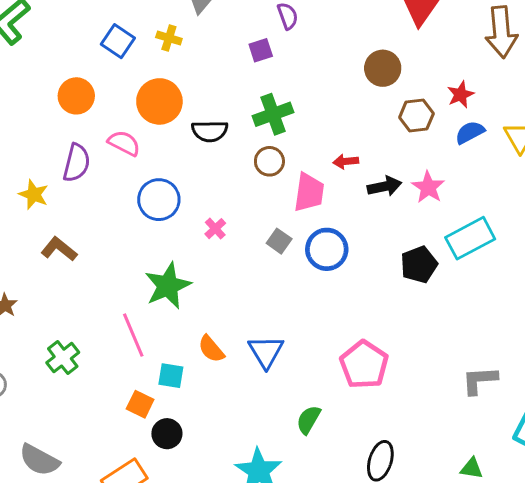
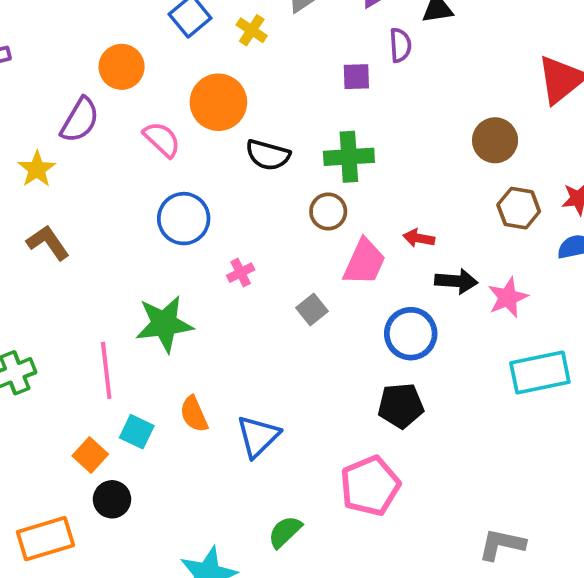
purple semicircle: (77, 163) -> (80, 120), moved
blue circle: (327, 249) -> (411, 334), moved
black pentagon: (419, 265) -> (401, 406), moved

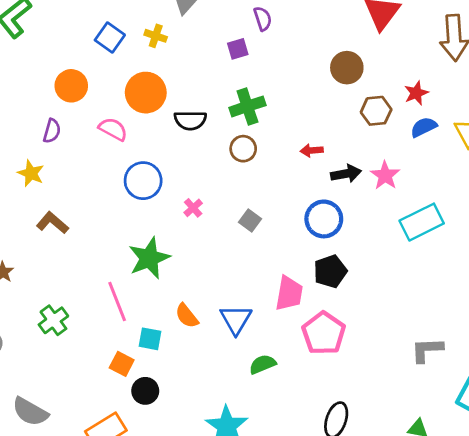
purple semicircle: (80, 120) -> (52, 131), size x0.7
pink trapezoid: (364, 262) -> (289, 293), moved
green semicircle: (285, 532) -> (263, 364), moved, turned 36

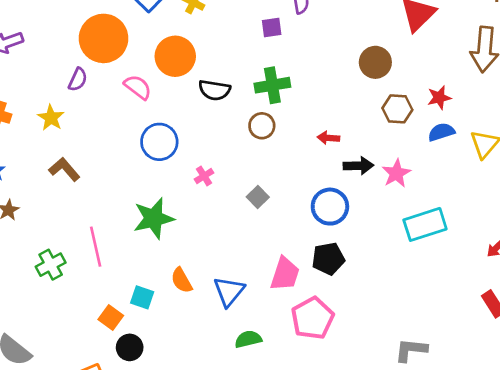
orange circle: (71, 86) -> (104, 38), size x1.5
pink line: (117, 302) -> (96, 247), moved

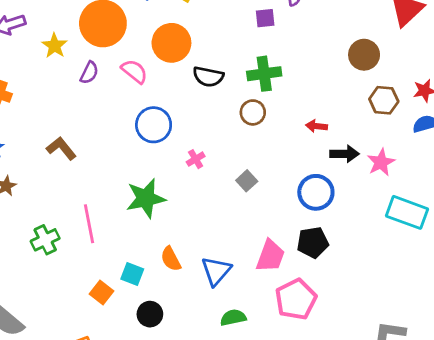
purple semicircle: (78, 79) -> (89, 73), moved
yellow star: (51, 118) -> (55, 46), moved
cyan rectangle: (425, 224) -> (407, 212), turned 36
black circle: (130, 347) -> (150, 314), moved

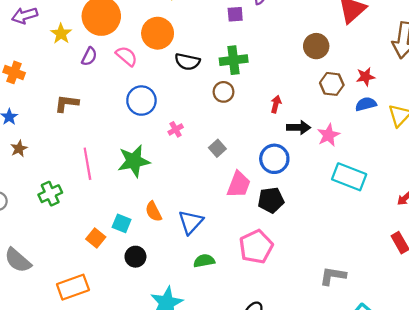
red arrow: (317, 126) -> (276, 104), turned 98
brown L-shape: (61, 148) -> (67, 103), moved, turned -45
pink line: (89, 224) -> (87, 164), moved
pink trapezoid: (270, 256) -> (239, 185), moved

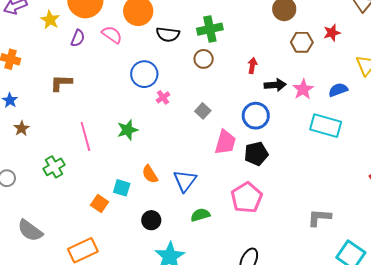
blue circle: (141, 101) -> (144, 74), moved
blue semicircle: (366, 104) -> (338, 90), moved
green star: (134, 161) -> (128, 130), size x0.7
black circle: (135, 257) -> (151, 220), moved

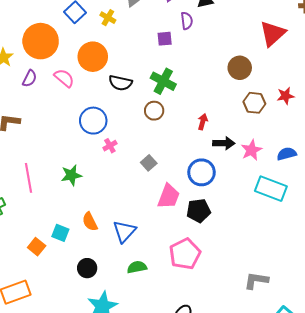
green cross: (210, 29) -> (163, 81), turned 35

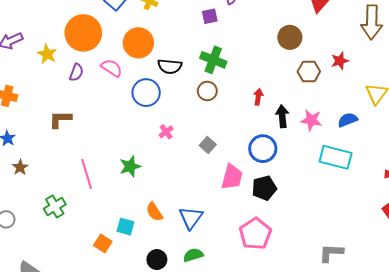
blue circle: (93, 121) -> (146, 93), moved
black arrow: (224, 143) -> (282, 116), turned -90
pink star: (251, 150) -> (311, 120), turned -30
green semicircle: (137, 267) -> (193, 255), moved

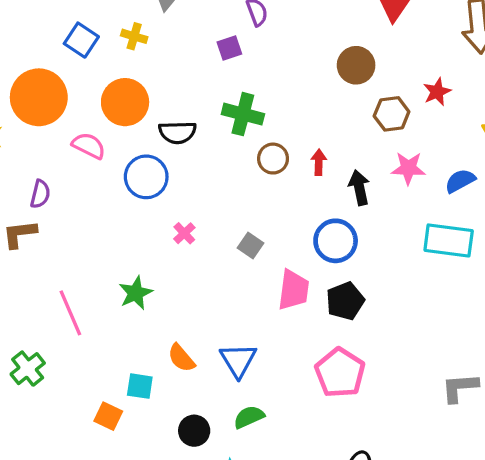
purple semicircle: (76, 72) -> (40, 194), moved
brown circle: (207, 91) -> (273, 159), moved
pink star: (311, 120) -> (408, 168), moved

